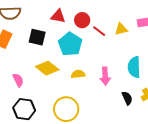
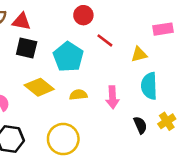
red triangle: (58, 16) -> (21, 21), moved
red circle: (82, 20) -> (83, 15), moved
yellow triangle: (121, 29) -> (139, 54), moved

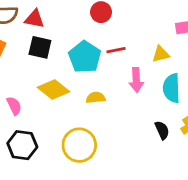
red line: (105, 40) -> (116, 50), moved, turned -48
pink arrow: (112, 97) -> (136, 80), moved

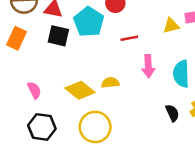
yellow triangle: (161, 54) -> (171, 26), moved
cyan pentagon: (85, 57) -> (89, 22), moved
yellow diamond: (54, 89) -> (80, 90), moved

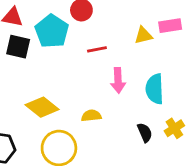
yellow semicircle: (110, 83) -> (91, 116), moved

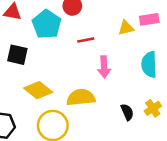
black square: (18, 47) -> (17, 55), moved
cyan semicircle: (155, 89) -> (149, 64), moved
yellow semicircle: (91, 116) -> (81, 97), size x1.6

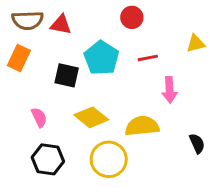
cyan pentagon: (47, 24) -> (101, 58), moved

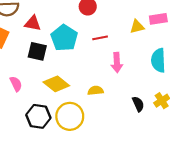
red triangle: (61, 25) -> (33, 23), moved
yellow semicircle: (142, 126) -> (96, 91), size x0.6
black hexagon: (48, 159) -> (38, 116), moved

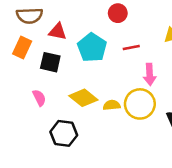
black square: (37, 51) -> (50, 62), moved
yellow semicircle: (96, 91) -> (112, 105), moved
yellow circle: (70, 116) -> (140, 104), moved

